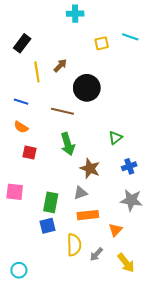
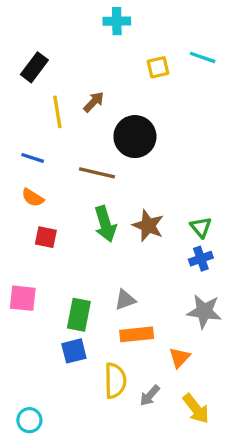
green triangle: (115, 138) -> (201, 227), moved, turned -32
brown star: (90, 168) -> (148, 226), moved

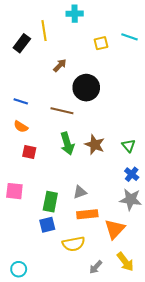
yellow line: (57, 112) -> (44, 31), moved
blue cross: (201, 259) -> (132, 174), moved, turned -32
orange triangle: (179, 358) -> (115, 229), size x1.5
yellow semicircle: (115, 381) -> (74, 244), turned 80
gray arrow: (150, 395) -> (96, 267), moved

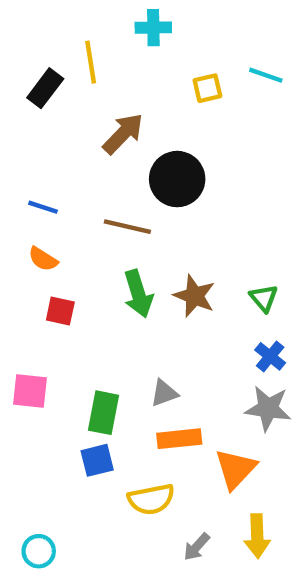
brown arrow: (60, 65) -> (123, 134), size x1.5
yellow arrow: (125, 262) -> (257, 536), turned 36

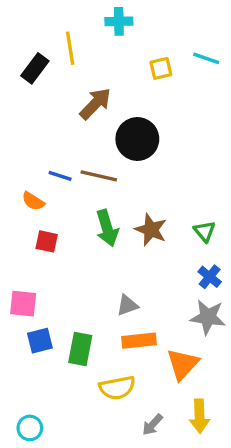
blue line: (43, 207) -> (60, 176), moved
green rectangle: (104, 413) -> (80, 349), moved
blue square: (97, 460) -> (40, 341), moved

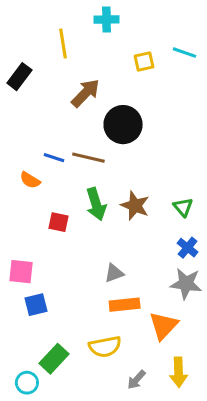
black rectangle: (35, 68) -> (19, 77), moved
red square: (47, 241) -> (58, 222), moved
green rectangle: (80, 349) -> (54, 359), moved, turned 32

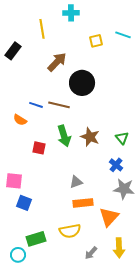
blue cross: (188, 248) -> (116, 165), moved
blue square: (36, 305) -> (24, 203), turned 35
green rectangle: (54, 359) -> (36, 239), turned 30

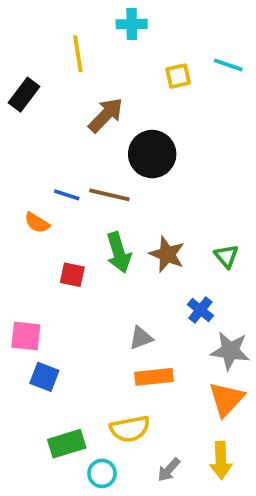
blue cross: (116, 165) -> (200, 310), moved
orange triangle: (109, 217) -> (226, 399), moved
cyan circle: (18, 255) -> (102, 473), moved

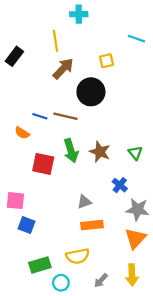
yellow line: (78, 54) -> (55, 41), moved
yellow square: (178, 76) -> (106, 61), moved
red square: (72, 275) -> (43, 164), size x1.5

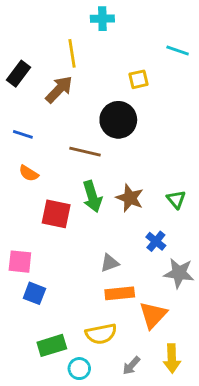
brown arrow: (63, 69) -> (59, 89), moved
blue line: (40, 116) -> (23, 134), moved
orange triangle: (135, 238) -> (153, 315), moved

